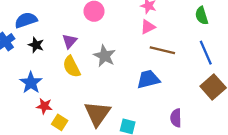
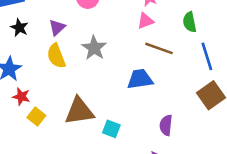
green semicircle: (202, 16) -> (190, 22), moved
brown triangle: (97, 114) -> (79, 111), turned 40

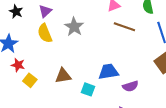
blue trapezoid: (140, 79) -> (108, 72), moved
brown triangle: (79, 111) -> (63, 76), size x0.7
purple semicircle: (166, 125) -> (130, 86), turned -112

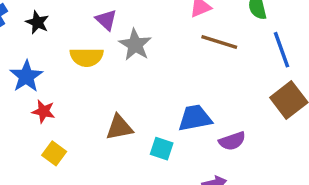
purple triangle: (45, 11) -> (106, 20), moved, turned -32
yellow semicircle: (45, 33) -> (87, 57), turned -66
yellow square: (30, 80) -> (54, 153), moved

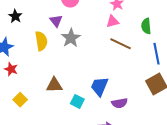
yellow semicircle: (87, 57) -> (41, 41), turned -108
blue trapezoid: (195, 118) -> (100, 86), turned -65
yellow square: (54, 153) -> (20, 100), moved

